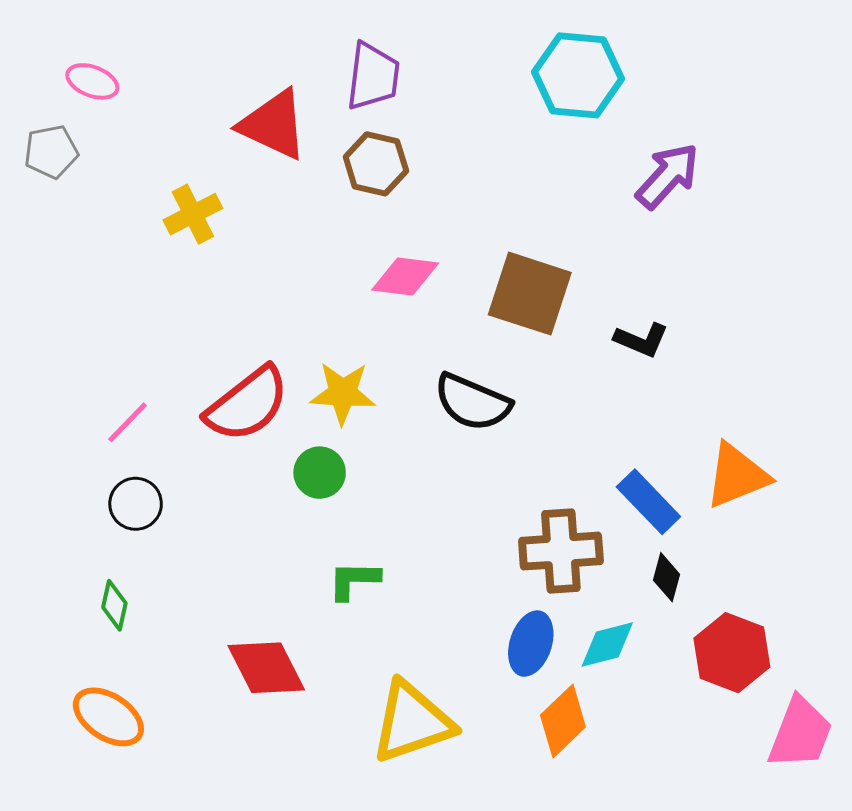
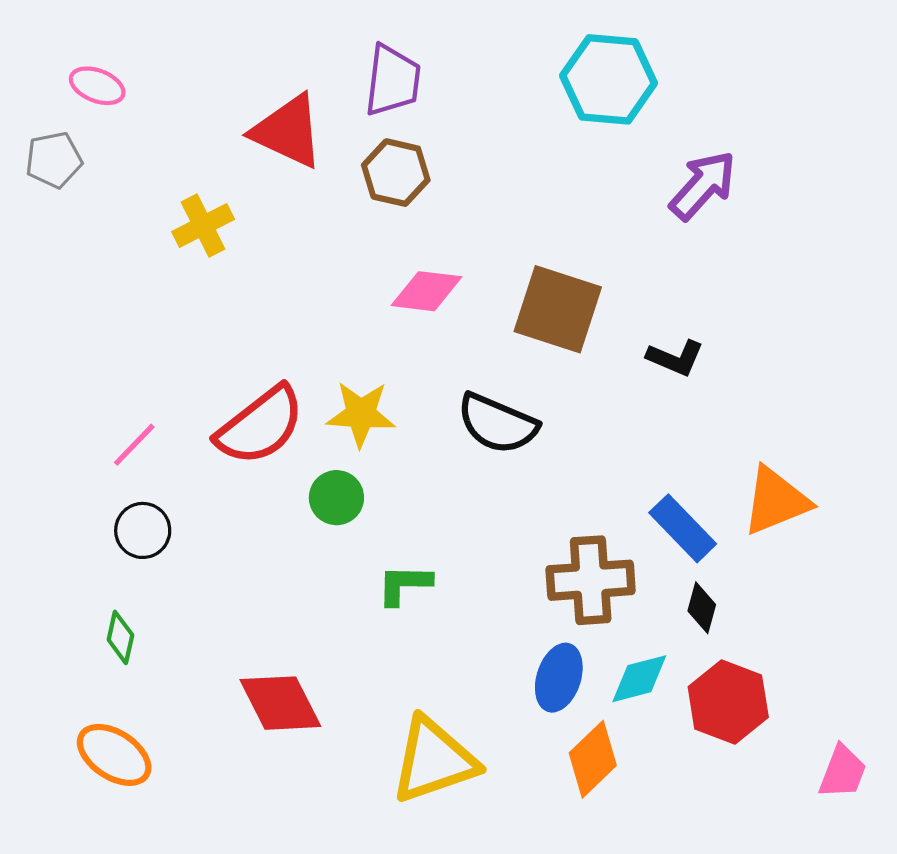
green L-shape: (354, 580) -> (404, 584), moved
red hexagon: (732, 653) -> (728, 702), moved
pink trapezoid: (800, 733) -> (843, 772), size x0.7

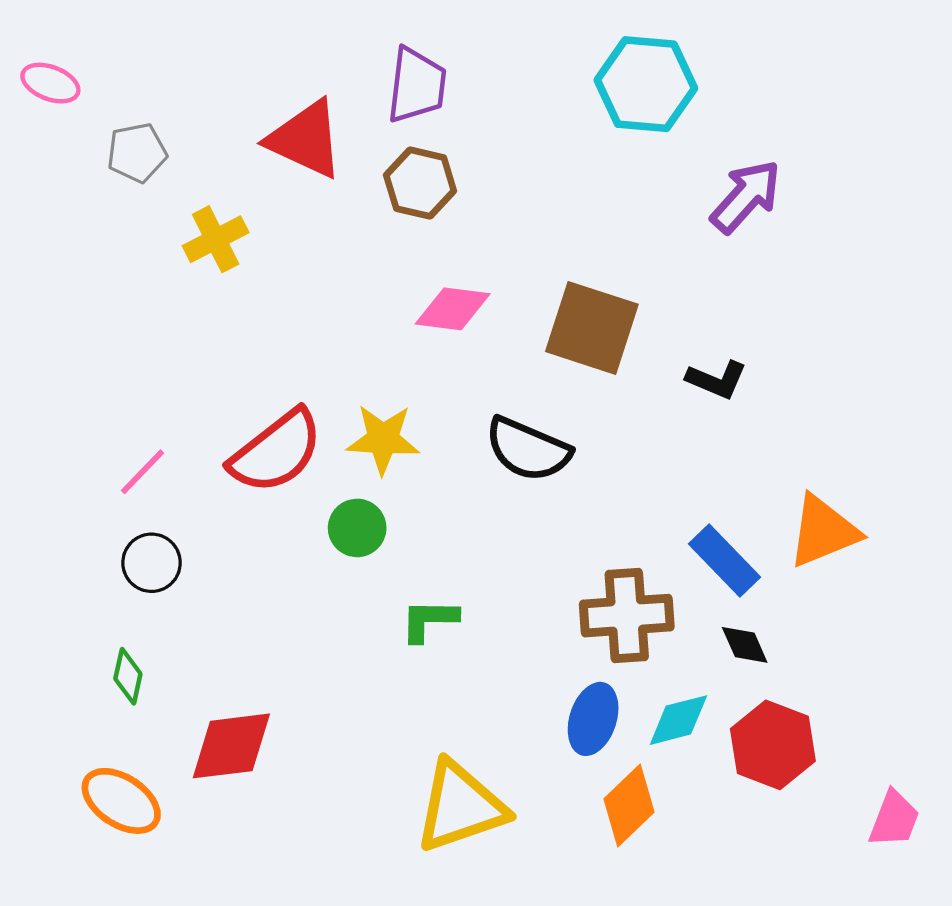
pink ellipse: (97, 86) -> (50, 83), moved
gray pentagon: (54, 160) -> (137, 153), moved
black diamond: (702, 608) -> (745, 645), turned -39
red diamond: (280, 703) -> (231, 746), moved, turned -70

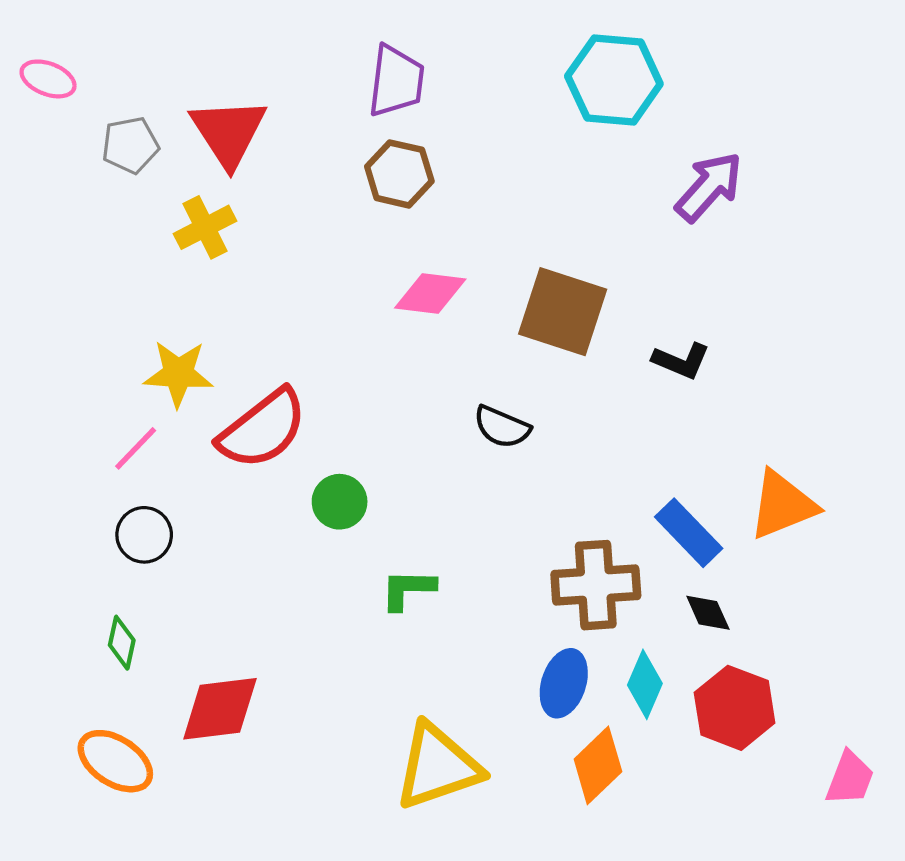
red triangle: (305, 139) -> (228, 132), moved, turned 32
yellow star: (383, 439) -> (178, 374), moved
black semicircle: (528, 449) -> (502, 427), size x0.7
cyan diamond: (678, 720) -> (645, 684), turned -52

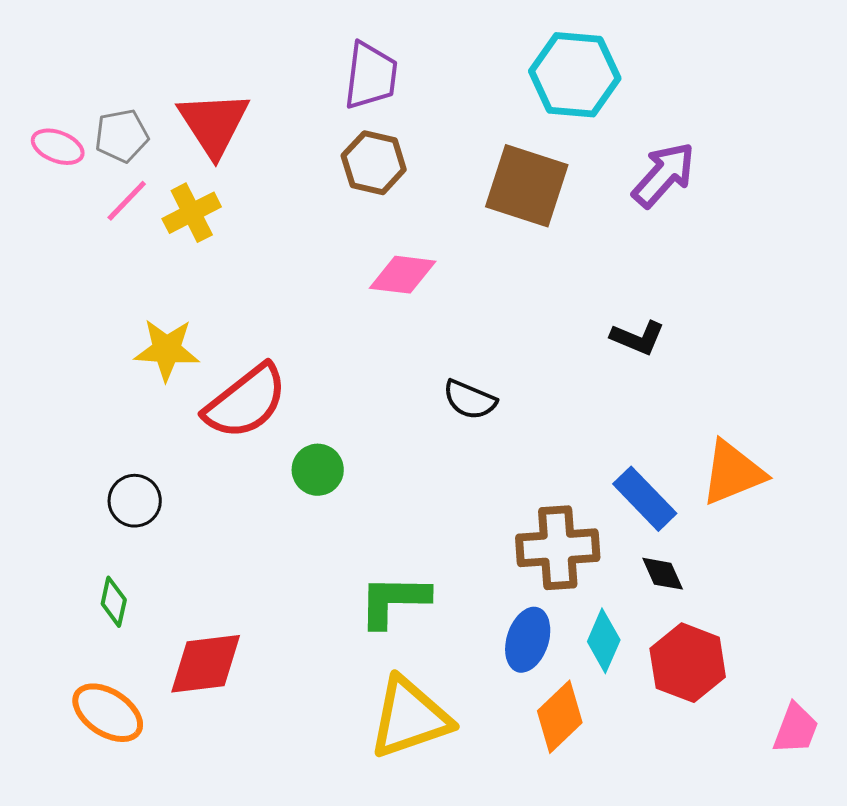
pink ellipse: (48, 79) -> (58, 147), moved
brown square: (563, 312) -> (527, 186), moved
pink line: (136, 448) -> (127, 201), moved
green L-shape: (408, 589) -> (394, 601), moved, size x1.4

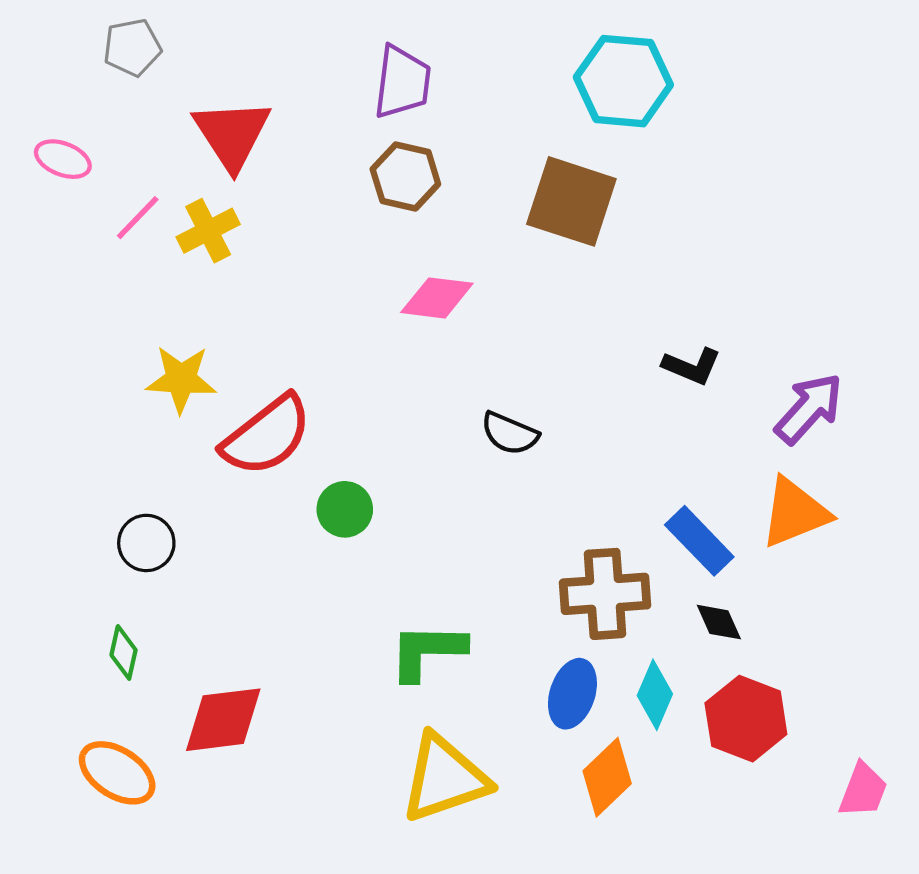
gray pentagon: (122, 136) -> (132, 47), moved
purple arrow: (664, 175) -> (809, 408), moved

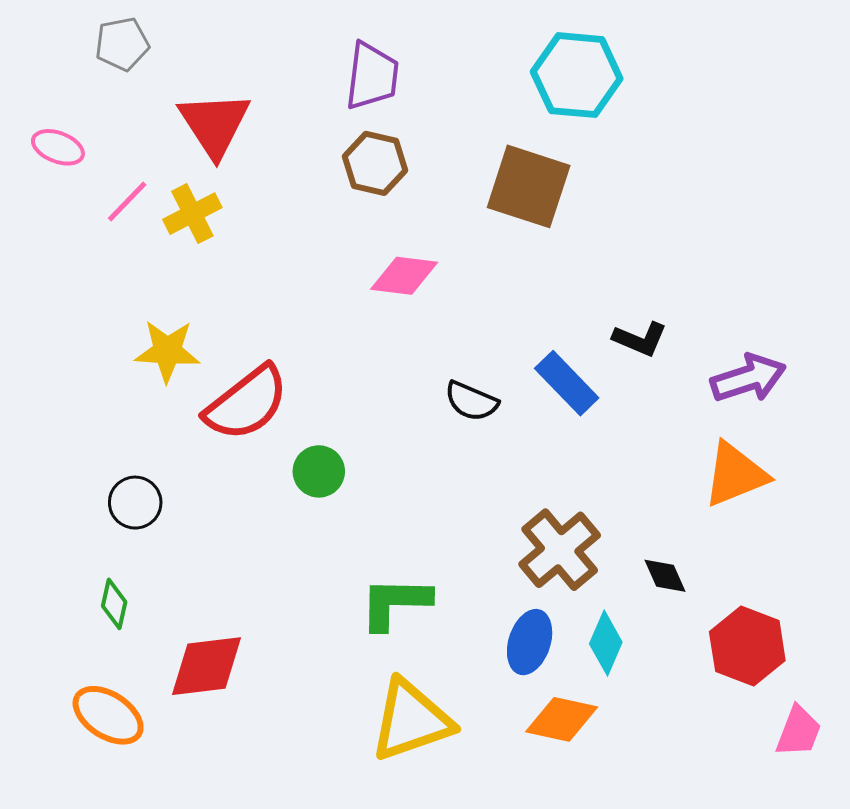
purple arrow: (809, 408) -> (748, 378), turned 30
blue rectangle: (699, 541) -> (567, 383), moved
brown cross: (605, 594) -> (560, 550), turned -36
red hexagon: (746, 719) -> (747, 646), moved
orange diamond: (607, 777) -> (562, 719), turned 56

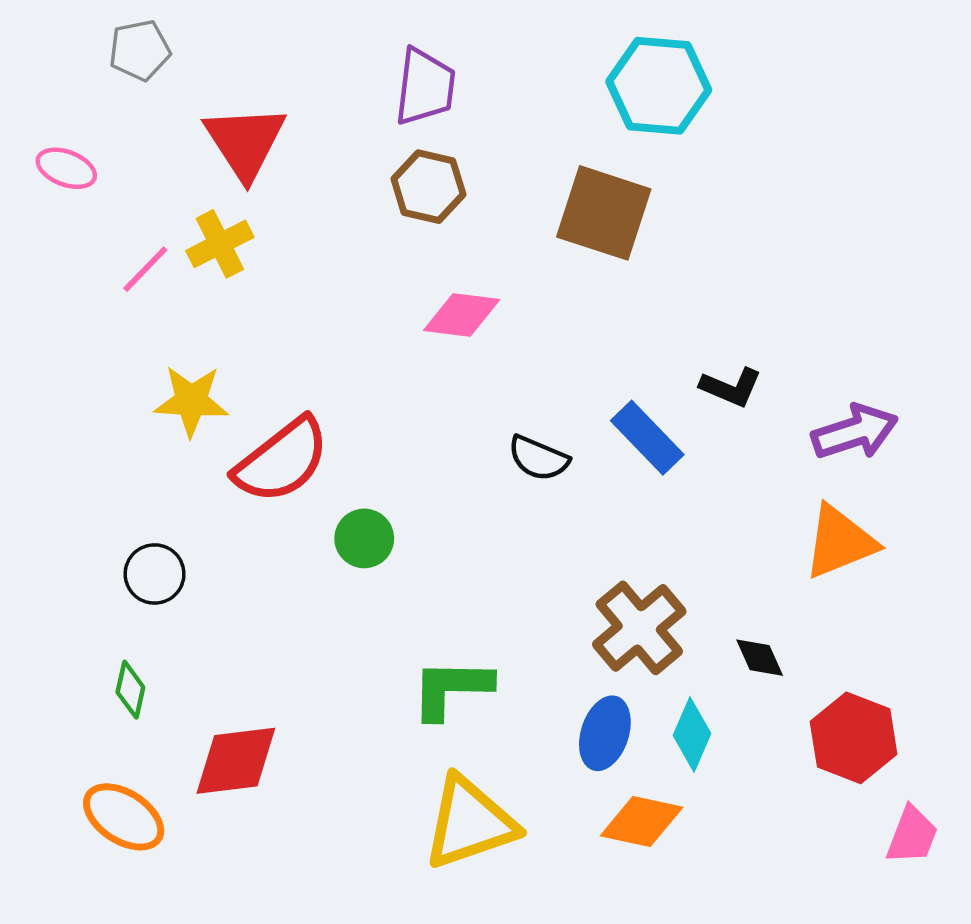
pink line: (127, 202) -> (145, 269), moved

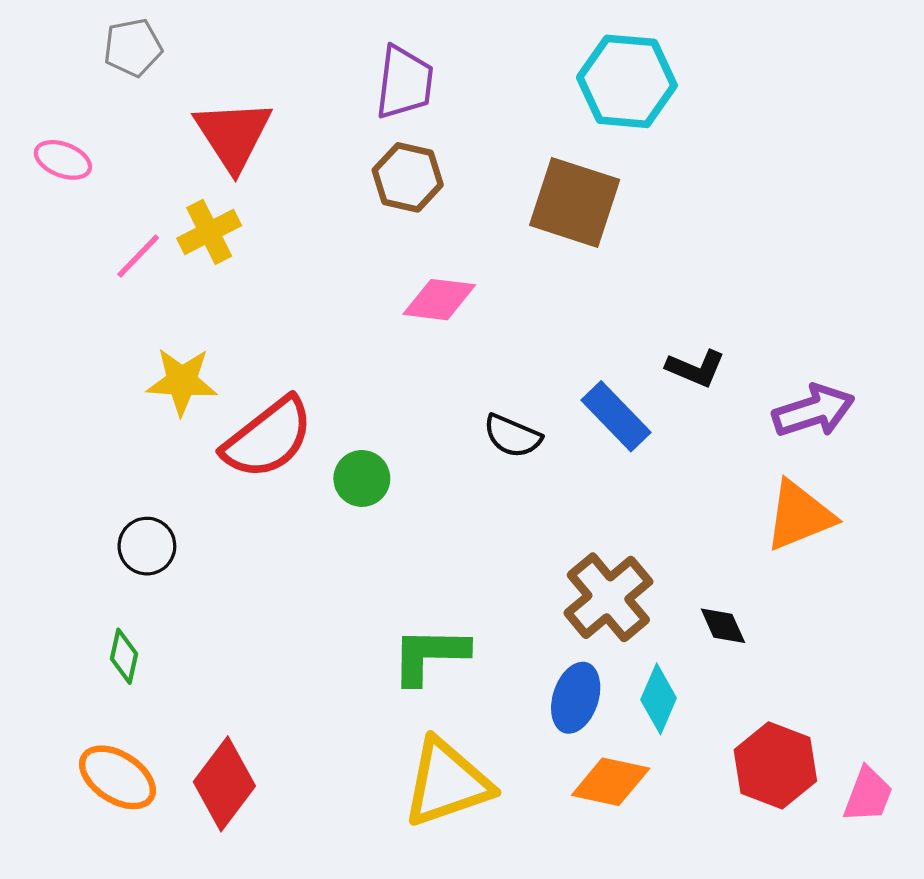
green circle: (364, 538) -> (362, 478), moved
red hexagon: (854, 738) -> (775, 765), moved
red diamond: (236, 761) -> (224, 784), moved, turned -46

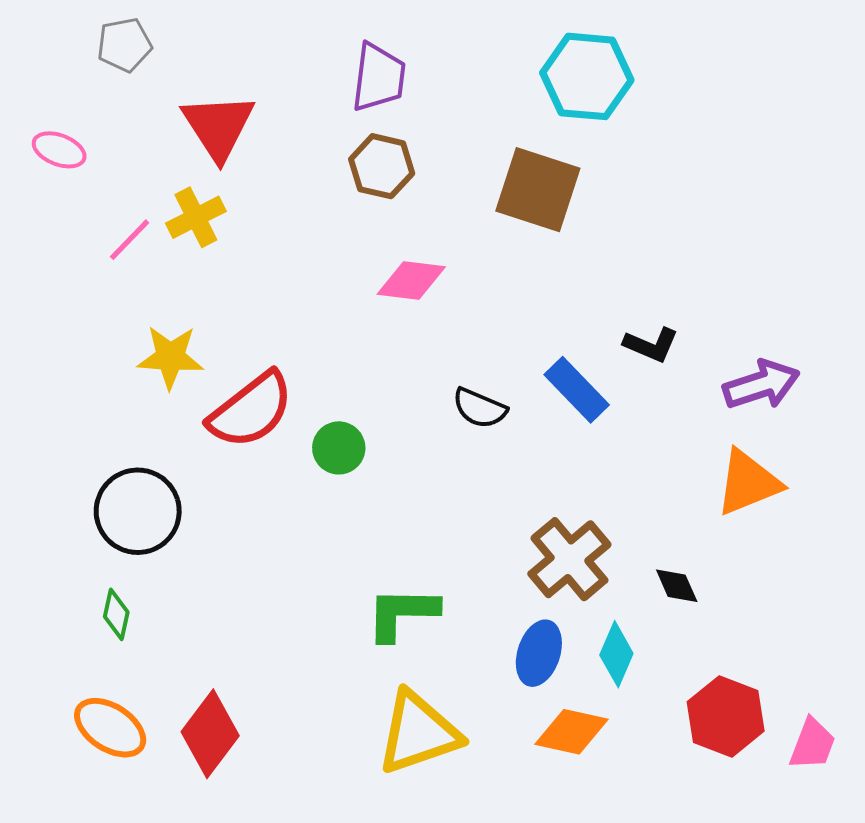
black circle: (147, 546) -> (138, 511), size x1.6

